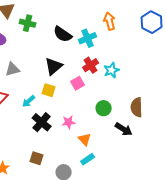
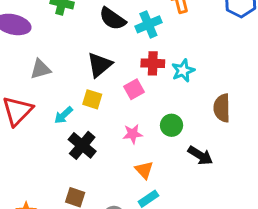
red cross: (91, 65) -> (153, 63), turned 35
brown semicircle: (137, 107) -> (222, 108), moved
pink star: (69, 122) -> (133, 134), moved

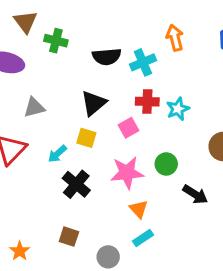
black semicircle: (112, 19) -> (107, 57), turned -40
pink star: (133, 134) -> (127, 173), size x1.6

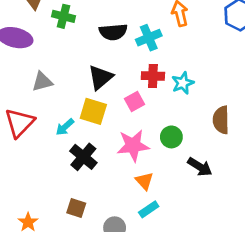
yellow square: (86, 138) -> (93, 111), size x1.4

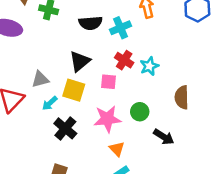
red cross: (153, 76) -> (124, 60), turned 30
gray triangle: (42, 82) -> (40, 79), moved
pink square: (134, 101) -> (109, 82), turned 35

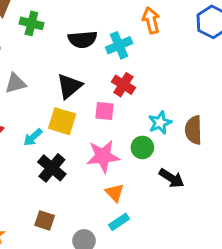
cyan star: (149, 66) -> (160, 123), moved
gray triangle: (40, 79) -> (15, 83), moved

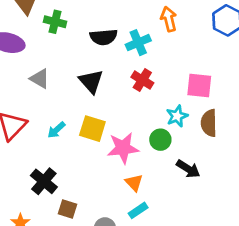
gray triangle: (15, 83) -> (40, 79), turned 45
black triangle: (69, 86) -> (91, 81), turned -32
pink square: (104, 111) -> (199, 86), moved, size x1.4
yellow square: (62, 121) -> (92, 129), moved
black cross: (52, 168) -> (44, 181), moved

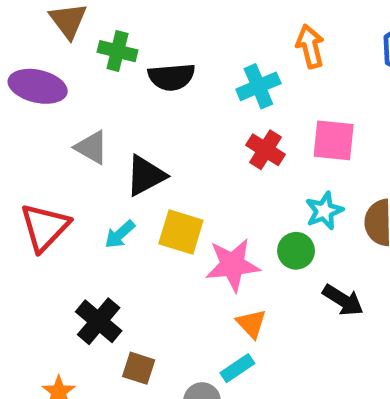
black semicircle: (104, 37) -> (172, 77), moved
black triangle: (91, 81) -> (146, 176), moved, turned 44
pink square: (199, 86) -> (334, 140), moved
cyan rectangle: (138, 210) -> (237, 368), moved

